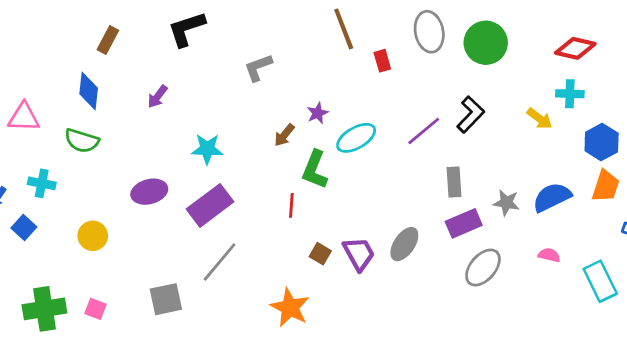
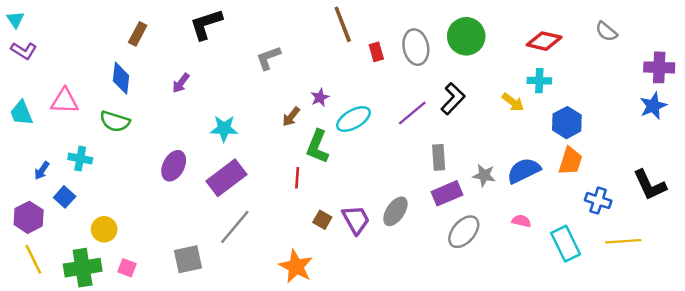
gray ellipse: (429, 32) -> (416, 47), moved
purple ellipse: (149, 192) -> (174, 166), turned -48
yellow circle: (93, 236) -> (104, 229), moved

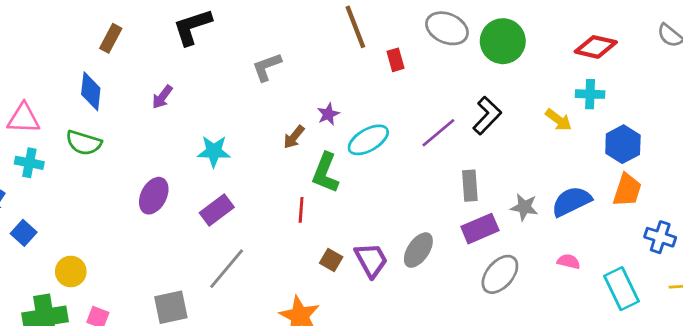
gray ellipse: (416, 47) -> (447, 28), moved, turned -56
cyan cross: (80, 159) -> (29, 163), moved
purple rectangle: (226, 178) -> (217, 210), size x0.7

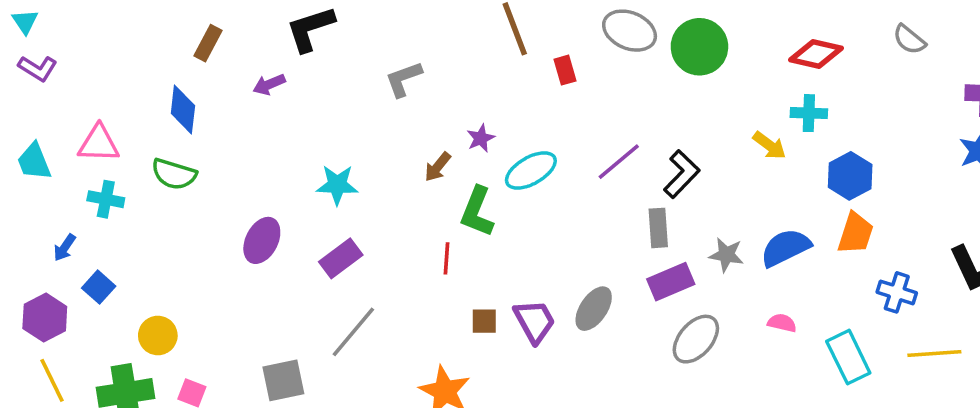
purple arrow: (162, 97) -> (269, 84), moved, turned 30
black L-shape: (487, 116) -> (682, 174), moved
brown square: (331, 260) -> (484, 321), turned -30

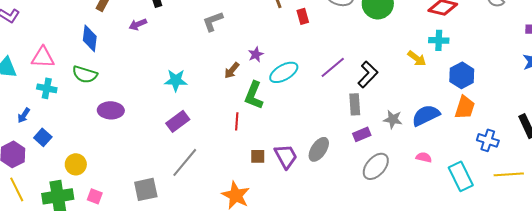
purple ellipse: (262, 240) -> (111, 110), moved, turned 65
purple rectangle: (671, 282) -> (362, 134), size x0.7

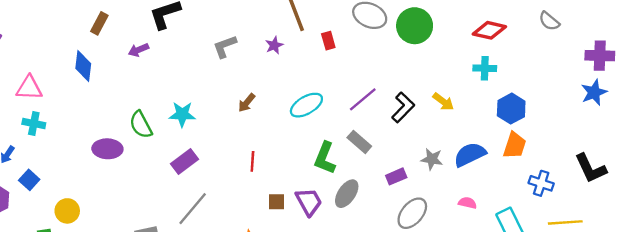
purple star: (256, 54) -> (274, 45), moved
yellow arrow: (417, 58) -> (443, 102), moved
green semicircle: (85, 74) -> (141, 125), moved, turned 45
green L-shape: (254, 95) -> (325, 158), moved
gray rectangle: (355, 104) -> (359, 142), moved, turned -45

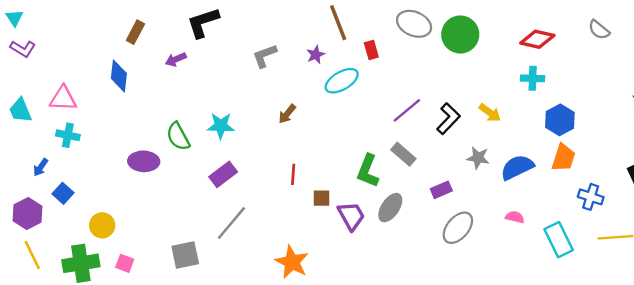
cyan ellipse: (306, 105) -> (342, 81), moved
gray star: (432, 159) -> (478, 158), moved
brown square: (277, 202) -> (322, 198), moved

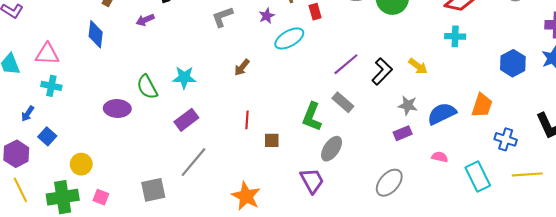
blue hexagon: (560, 120) -> (513, 63), moved
purple rectangle: (441, 190) -> (403, 133), moved
purple trapezoid: (351, 216) -> (312, 181), moved
gray ellipse: (458, 228) -> (389, 183), moved

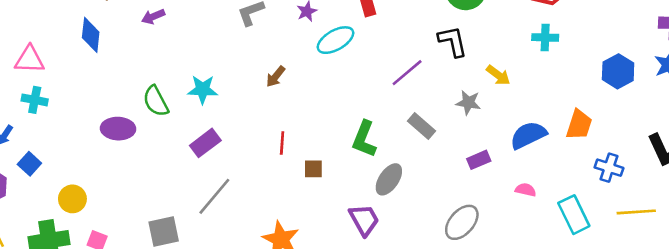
black L-shape: (382, 71) -> (453, 41), moved, turned -56
gray rectangle: (343, 102) -> (421, 126), moved
gray star: (408, 105) -> (468, 103), moved

